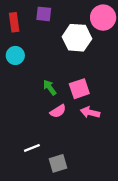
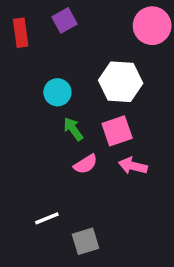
purple square: (44, 14) -> (64, 20), turned -35
white hexagon: (77, 38) -> (121, 82), moved
cyan circle: (15, 55) -> (57, 92), moved

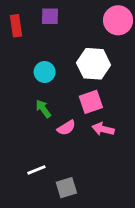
purple square: (64, 20) -> (50, 16), turned 30
green arrow: (73, 129) -> (43, 109), moved

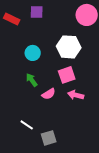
red rectangle: (16, 26) -> (12, 19), turned -56
white line: (36, 170) -> (27, 125), turned 56

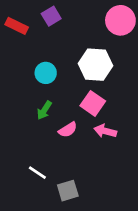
purple square: (37, 12) -> (51, 16), turned -32
pink square: (67, 75) -> (93, 103), turned -36
green arrow: (32, 80) -> (44, 110), turned -112

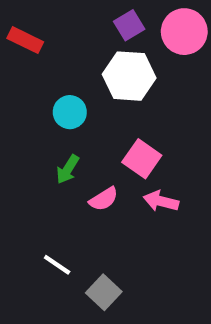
purple square: (51, 16) -> (129, 25), moved
white hexagon: (96, 65) -> (129, 76), moved
gray square: (68, 191) -> (104, 292), turned -30

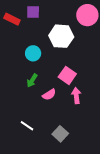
purple square: (129, 25) -> (33, 12), moved, turned 32
pink arrow: (161, 201) -> (76, 96), turned 70
gray square: (104, 292) -> (60, 134), moved

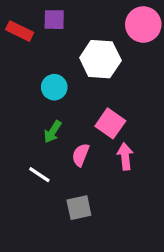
pink semicircle: (49, 95) -> (81, 155), turned 144
white line: (27, 126) -> (39, 175), moved
gray square: (60, 134) -> (79, 208), moved, turned 35

